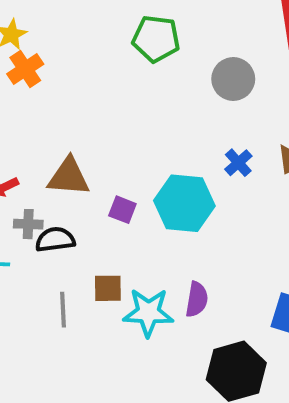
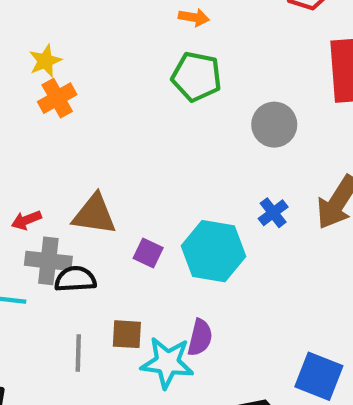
gray cross: (28, 224) -> (48, 261), size x1.5
purple semicircle: (197, 299) -> (200, 338), moved

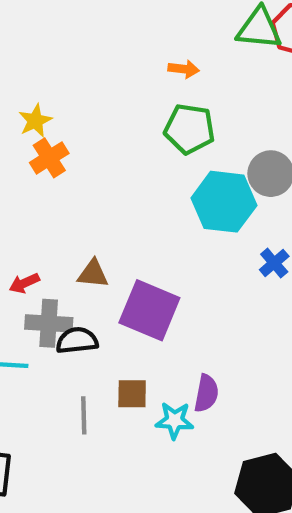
brown triangle: (94, 214) -> (93, 274), size x0.7
cyan hexagon: (213, 251) -> (224, 202), moved
purple square: (148, 253) -> (149, 310), size x2.0
cyan star: (167, 363) -> (174, 420), size x0.7

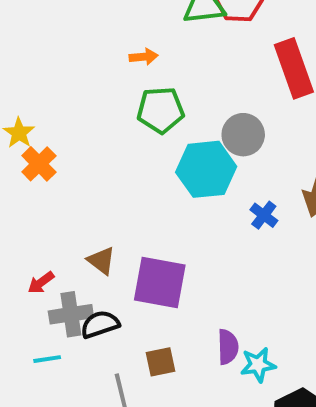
brown triangle: (93, 274) -> (101, 261), turned 44
cyan star: (174, 420) -> (258, 365), moved

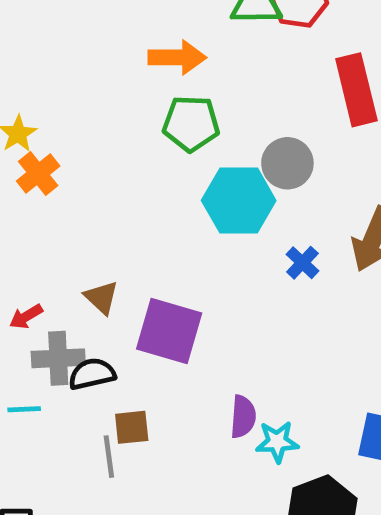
orange arrow: (144, 57) -> (177, 57), size x1.6
brown square: (161, 362) -> (132, 427), moved

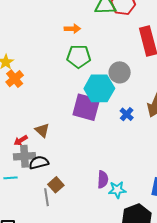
orange arrow: (177, 57) -> (72, 29), size x0.7
red arrow: (26, 317) -> (21, 140), moved
purple square: (169, 331) -> (86, 107), moved
brown square: (132, 427) -> (56, 185), turned -35

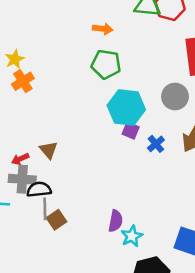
gray circle: (120, 72) -> (175, 96), moved
purple square: (86, 107) -> (131, 130), moved, size x0.5
cyan star: (117, 190) -> (132, 236), turned -30
gray line: (47, 197) -> (45, 209), moved

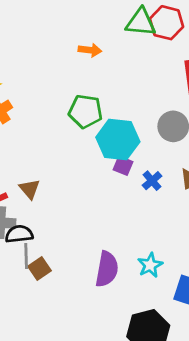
green pentagon: (106, 64) -> (85, 111), moved
purple semicircle: (116, 221) -> (107, 269), size x1.4
cyan star: (132, 236) -> (150, 265), moved

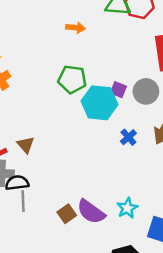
purple square: (123, 166) -> (118, 90), moved
brown square: (40, 268) -> (67, 214), moved
purple semicircle: (107, 269) -> (91, 212), turned 116

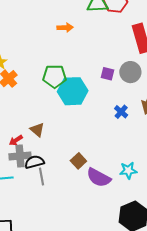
green pentagon: (72, 79) -> (55, 76), moved
cyan hexagon: (99, 103) -> (73, 91), moved
cyan star: (127, 208) -> (128, 170), turned 30
brown square: (67, 214) -> (78, 161), moved

